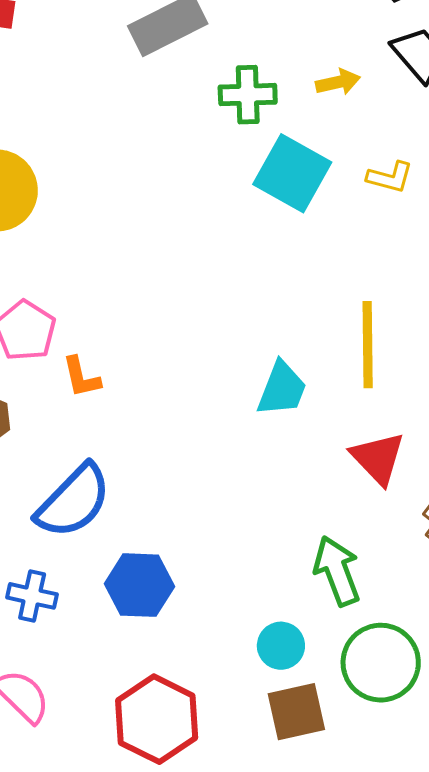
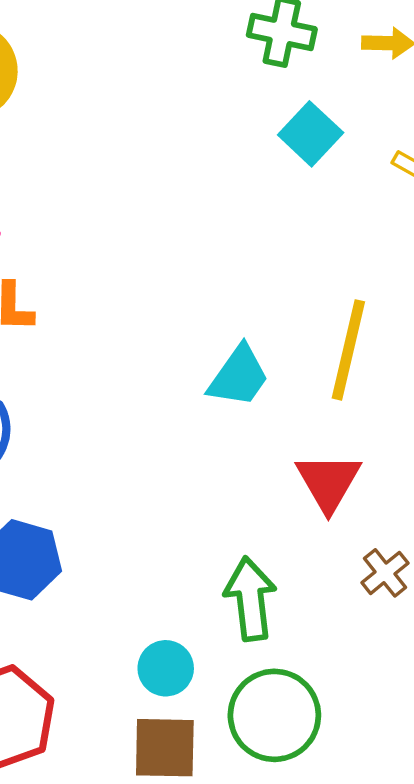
cyan square: (292, 173) -> (311, 134), size x0.7

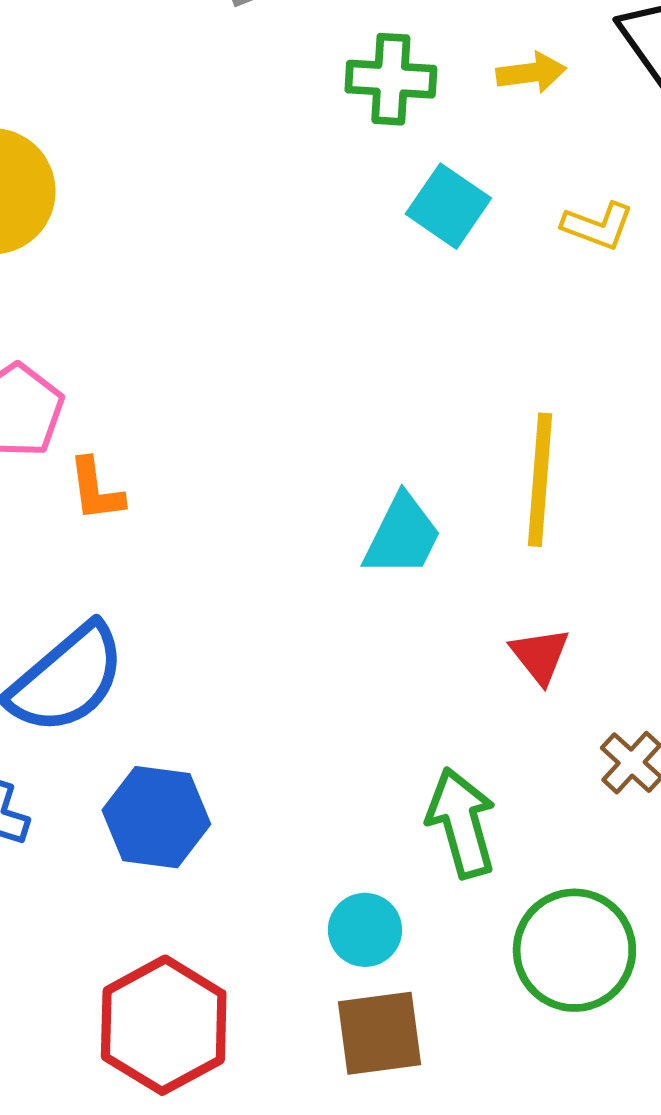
red triangle: (328, 482) -> (540, 655), size x0.7
green circle: (274, 715) -> (574, 950), moved

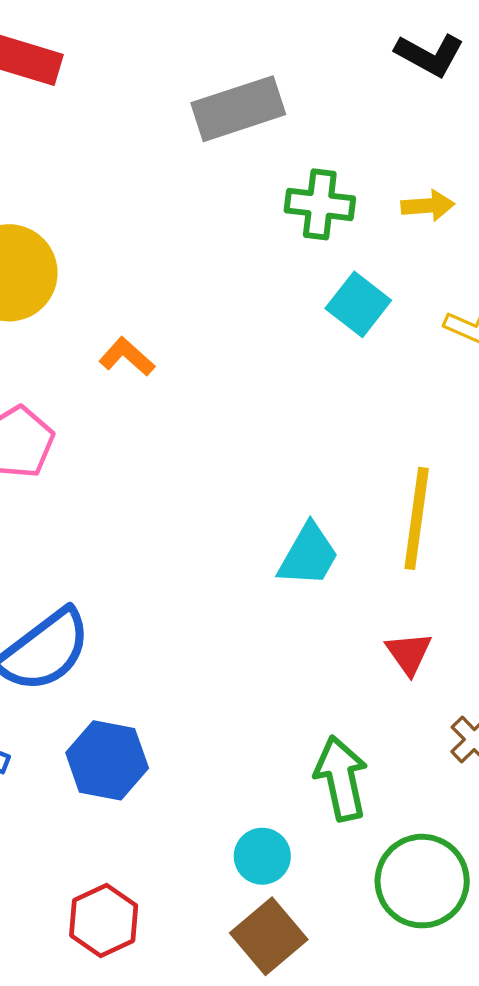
orange L-shape: (96, 490) -> (127, 357), moved, turned 136
red hexagon: (164, 1025) -> (104, 920), size x0.7
brown square: (379, 1033) -> (269, 936), turned -36

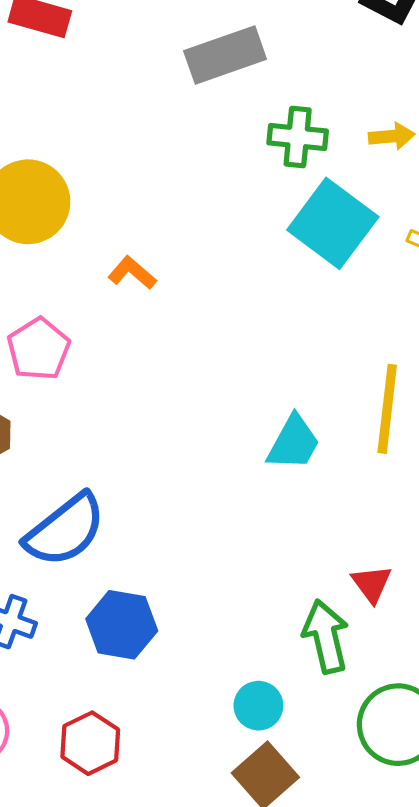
cyan square: (358, 304) -> (333, 223), size x1.6
red triangle: (409, 653) -> (372, 584), moved
red hexagon: (104, 920) -> (90, 743), moved

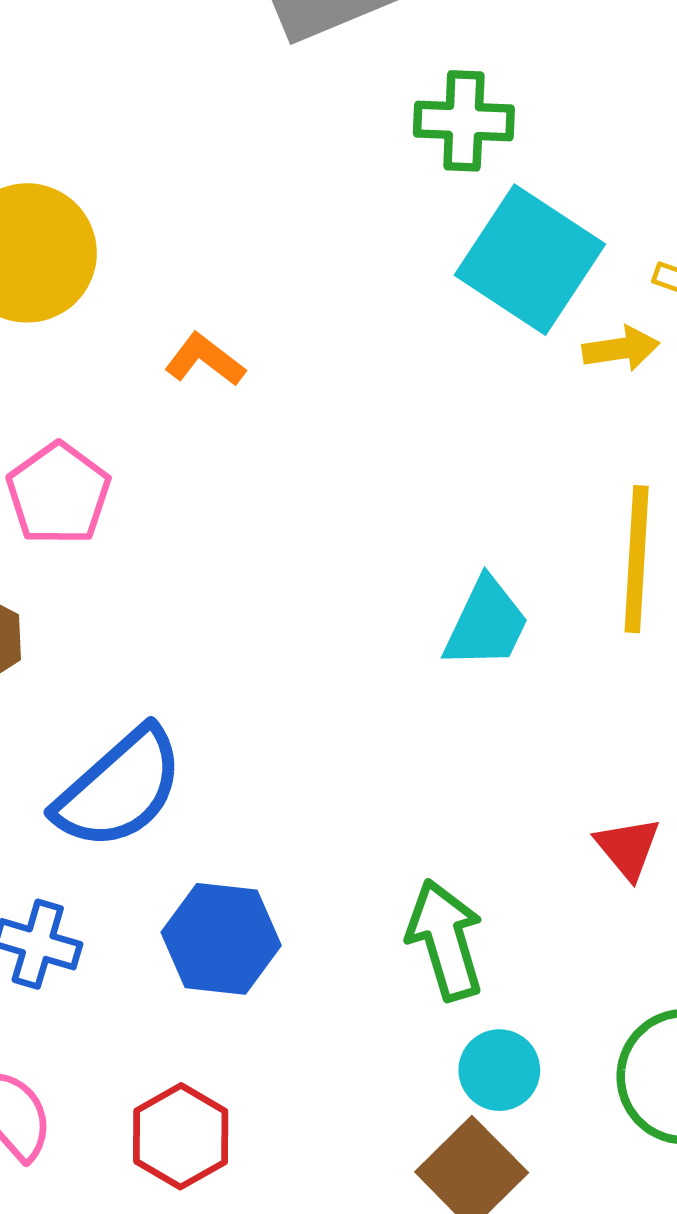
yellow arrow: (392, 136) -> (621, 349), moved
green arrow: (326, 636) -> (445, 940), moved
cyan circle: (258, 706) -> (499, 1070), moved

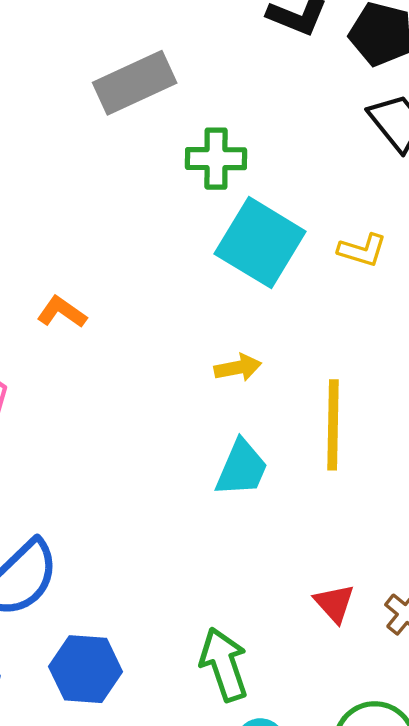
yellow arrow: (621, 349) -> (238, 368), moved

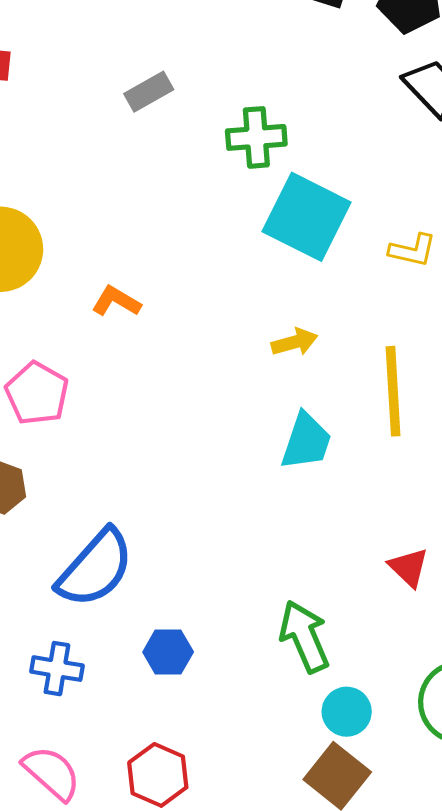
gray rectangle: (135, 83) -> (149, 92), moved, size x0.6
yellow L-shape: (362, 250) -> (413, 250), moved
blue hexagon: (86, 669) -> (168, 652), size x0.7

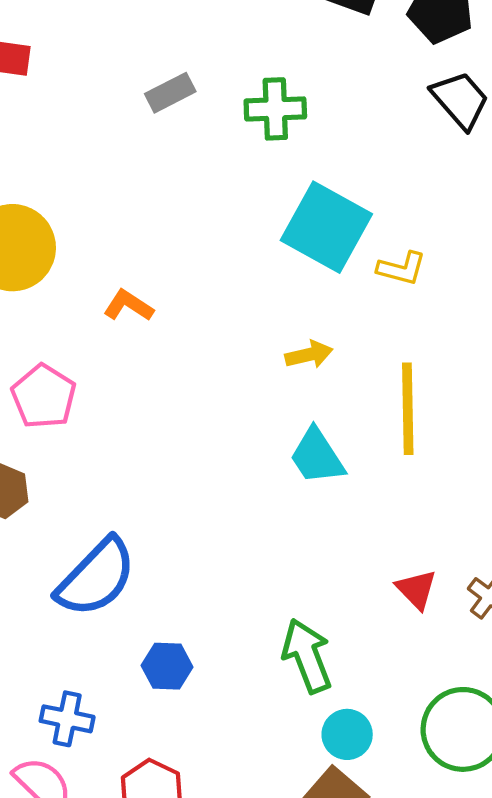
green cross: (256, 137) -> (275, 109), moved
yellow L-shape: (413, 250) -> (402, 268), moved
cyan trapezoid: (306, 441) -> (317, 456), turned 126
blue cross: (57, 669) -> (67, 719), moved

